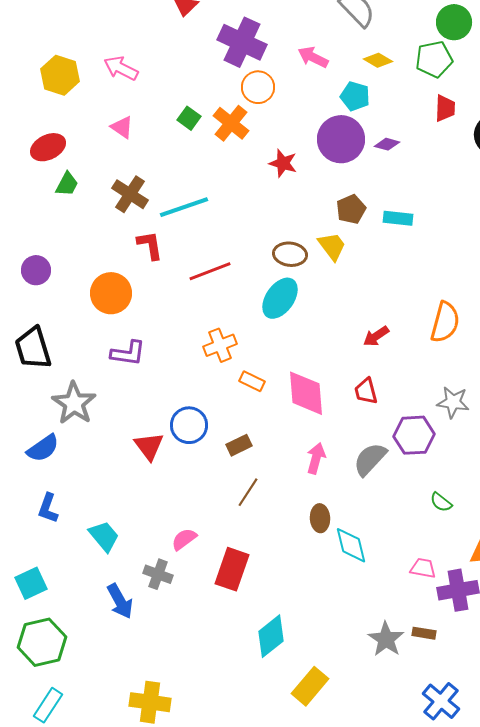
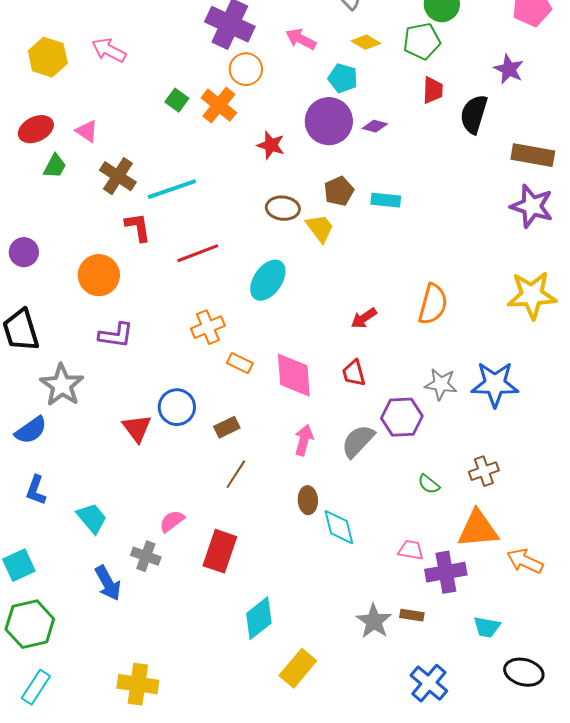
pink triangle: (122, 127) -> (87, 131), moved
brown ellipse: (290, 254) -> (283, 208), moved

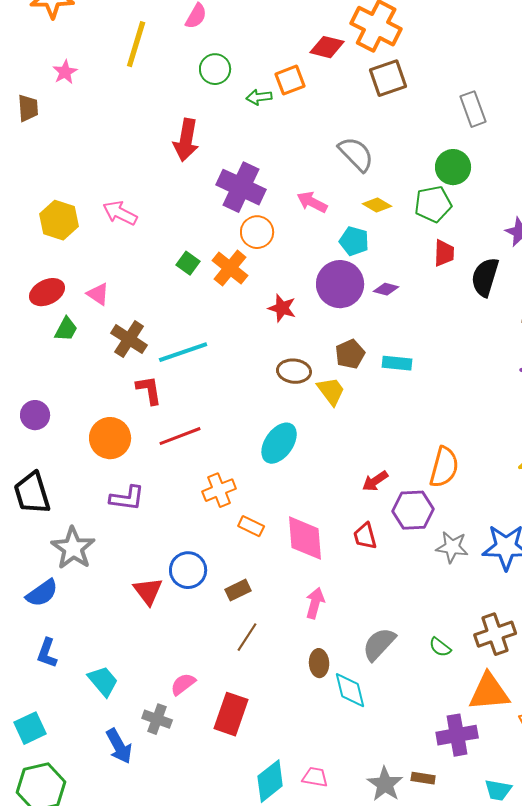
red line: (198, 253) -> (180, 436), moved
purple hexagon: (402, 417) -> (413, 510), moved
gray semicircle: (358, 441) -> (379, 644), moved
brown cross: (484, 471) -> (495, 634), size x1.4
pink trapezoid: (411, 550) -> (315, 777), moved

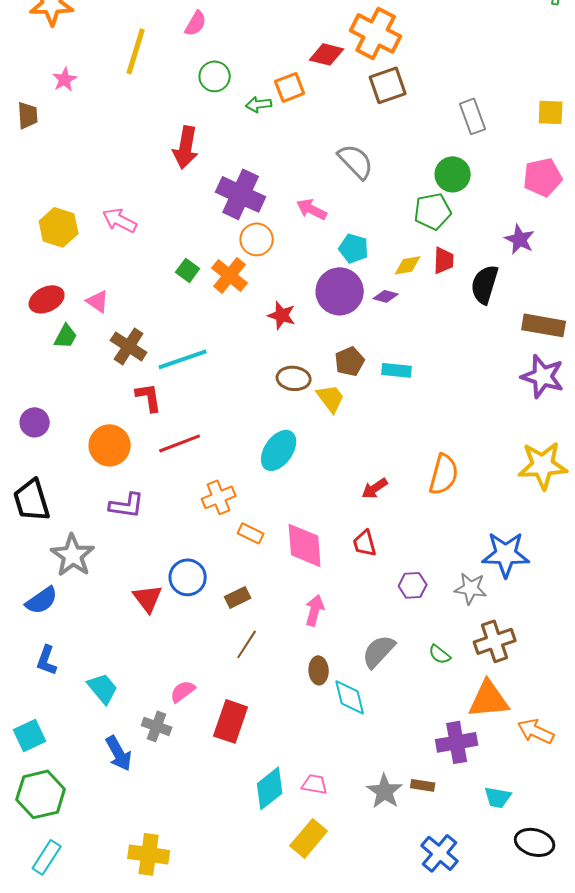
yellow diamond: (377, 205) -> (408, 265), moved, turned -40
purple hexagon: (413, 510) -> (413, 585), moved, size x0.7
gray star: (452, 547) -> (471, 588), moved

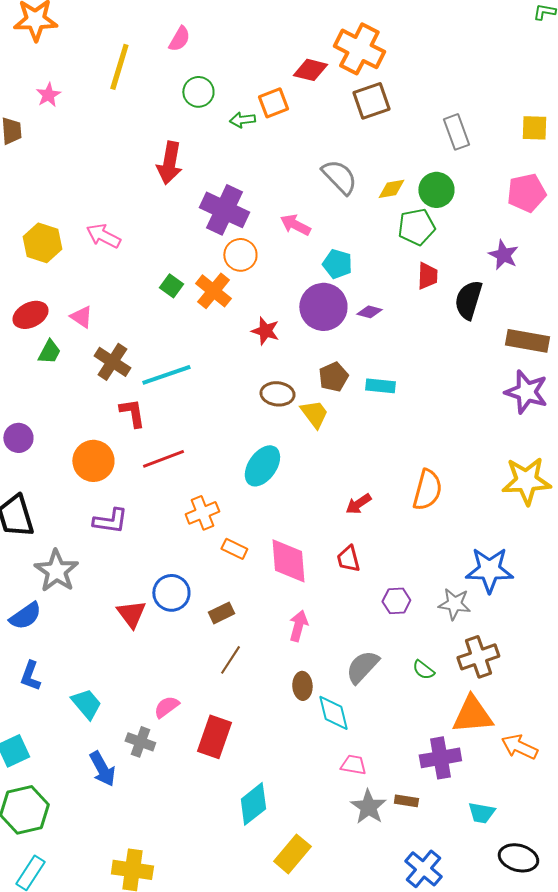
yellow diamond: (408, 265) -> (391, 189), moved
pink trapezoid: (315, 784) -> (353, 765), moved

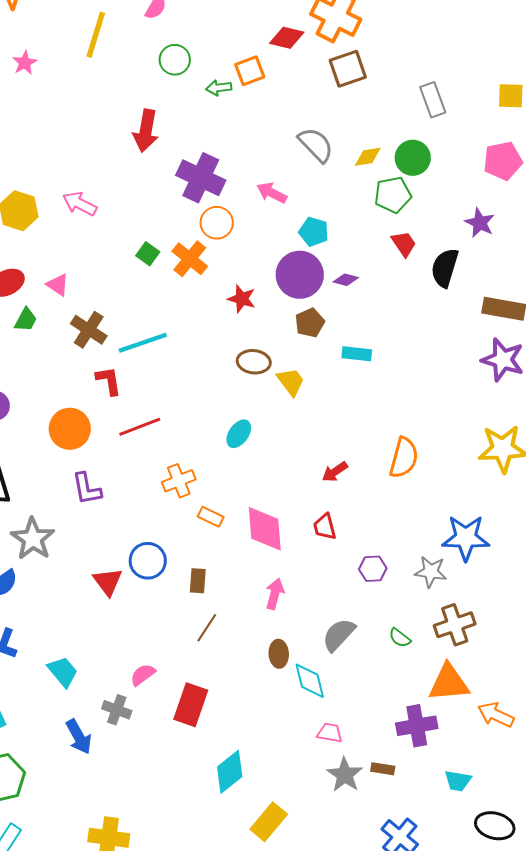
red trapezoid: (427, 276) -> (404, 244), turned -36
brown pentagon: (333, 377) -> (310, 323), moved
cyan ellipse: (262, 466) -> (239, 434), size x0.7
purple L-shape: (110, 521) -> (87, 489), turned 72
brown rectangle: (221, 613) -> (198, 581), turned -60

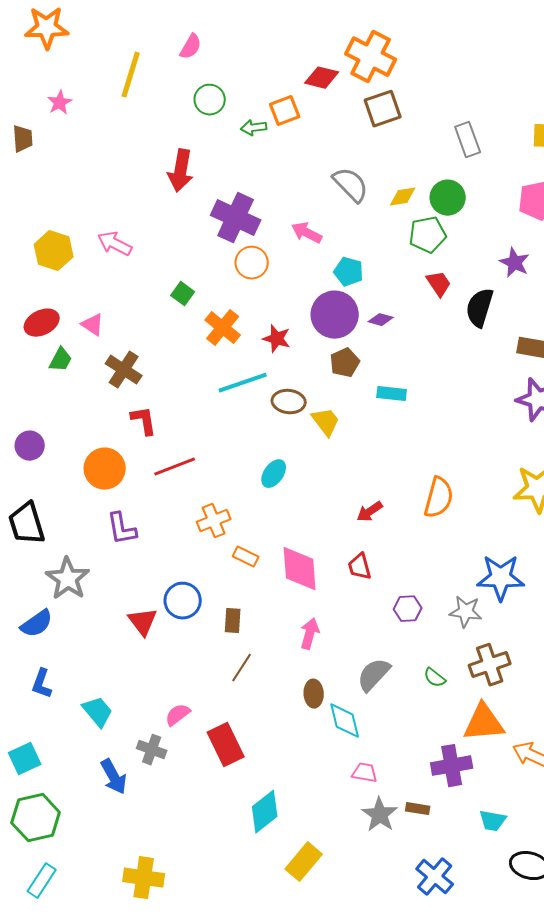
orange cross: (190, 259) -> (223, 328), moved
cyan line: (143, 343) -> (243, 383), moved
red rectangle: (191, 705) -> (226, 745), turned -45

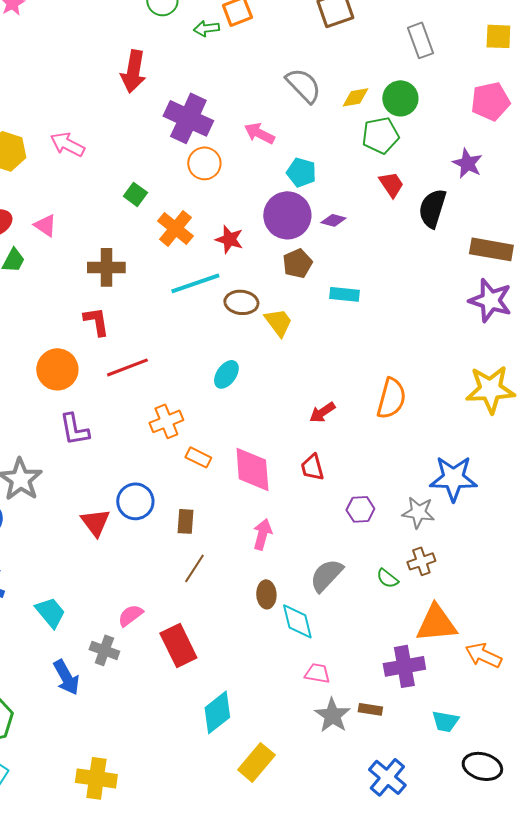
brown cross: (124, 370) -> (106, 267), moved, turned -33
brown cross: (490, 665) -> (421, 561), moved, size x0.7

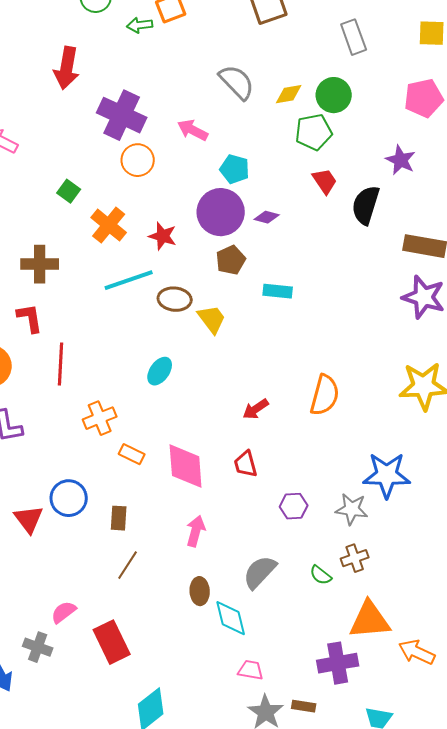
red line: (127, 367) -> (61, 364), turned -66

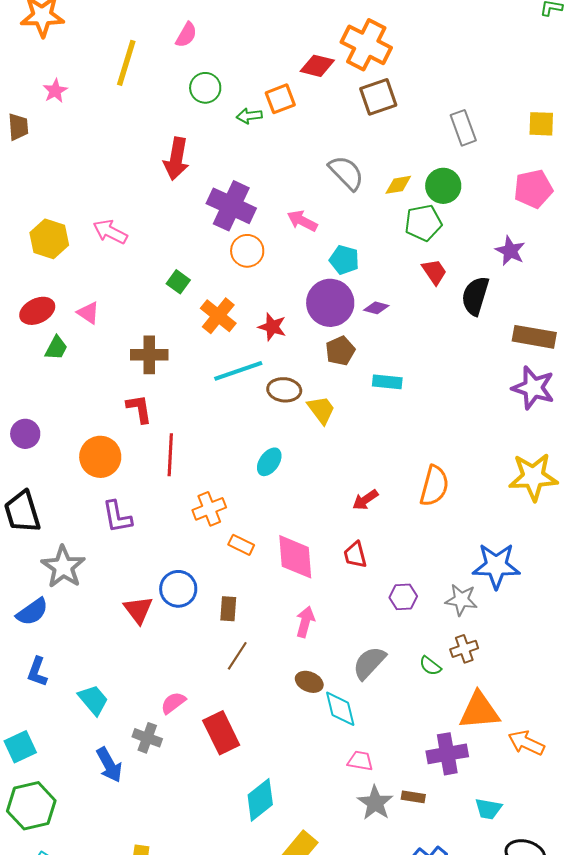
brown ellipse: (200, 591) -> (309, 682), turned -64

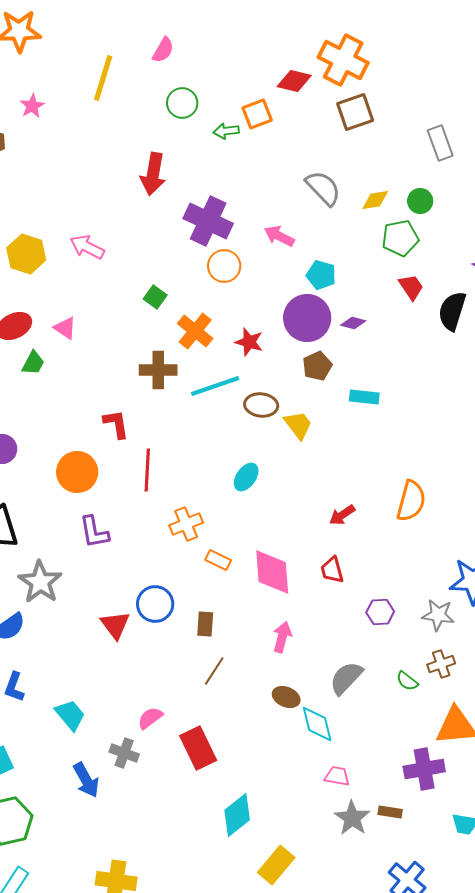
green circle: (443, 186) -> (420, 201), size x0.7
brown cross: (149, 355) -> (158, 370), moved

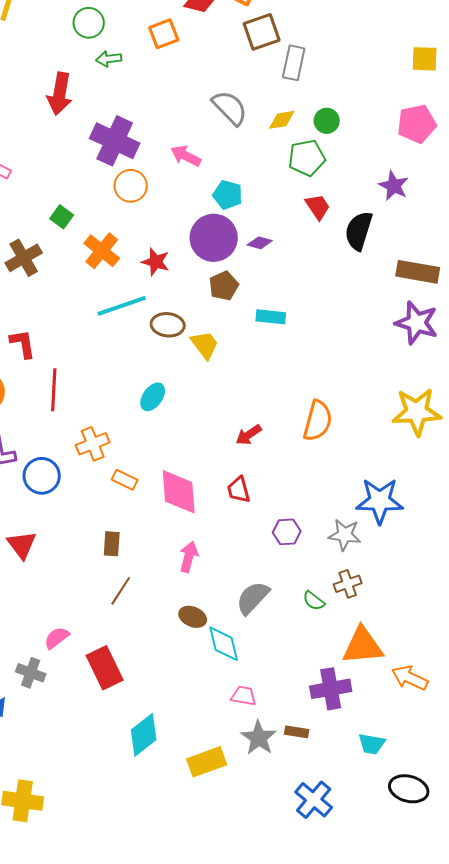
green arrow: (226, 131) -> (109, 59), moved
gray rectangle: (440, 143) -> (294, 63), moved, turned 32
brown cross: (158, 370) -> (24, 258), moved, turned -30
blue circle: (155, 604) -> (42, 476), moved
yellow rectangle: (276, 865) -> (207, 762), moved, turned 30

